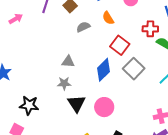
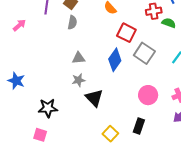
gray semicircle: (83, 27) -> (72, 22), moved, turned 136
pink circle: (104, 107) -> (148, 95), moved

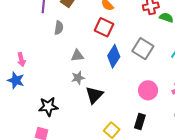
gray semicircle: (72, 22) -> (59, 28), moved
pink arrow: (19, 25) -> (21, 60), moved, turned 120
red square: (126, 33) -> (104, 27), moved
black triangle: (94, 98) -> (94, 95), turned 30

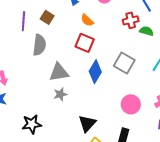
gray semicircle: (59, 28) -> (39, 45), size x1.5
gray triangle: (77, 56) -> (59, 72), size x1.5
black triangle: (94, 95) -> (87, 123), moved

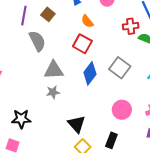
gray semicircle: (39, 45) -> (37, 41), turned -40
black triangle: (87, 123) -> (77, 124), turned -30

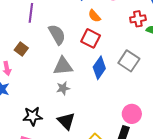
brown square: (48, 14) -> (21, 49), moved
gray semicircle: (37, 41) -> (57, 35), moved
pink circle: (122, 110) -> (132, 114), moved
black triangle: (77, 124) -> (66, 121), moved

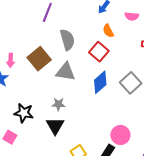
brown square: (21, 49) -> (39, 59), moved, size x1.6
gray star: (63, 88) -> (58, 104), moved

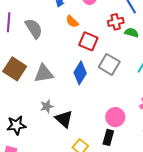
gray semicircle: (67, 40) -> (34, 29), moved
red square: (99, 52) -> (88, 41), moved
black triangle: (55, 126) -> (64, 119), moved

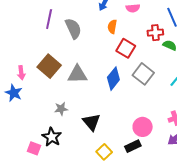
orange semicircle: (72, 22) -> (112, 27), turned 48
gray star: (47, 106) -> (61, 109), moved
black star: (16, 125) -> (52, 137), moved, turned 30
black rectangle: (108, 137) -> (133, 146), turned 42

